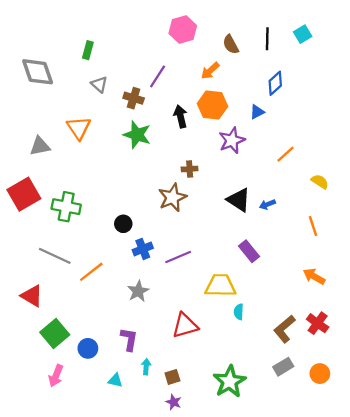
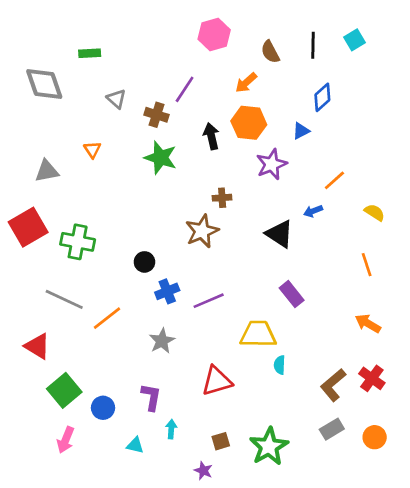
green rectangle: (88, 50) -> (90, 53), moved, turned 72
orange triangle: (79, 128) -> (92, 150), size x0.6
blue arrow: (267, 204) -> (313, 211), moved
brown square: (172, 377) -> (221, 441), moved

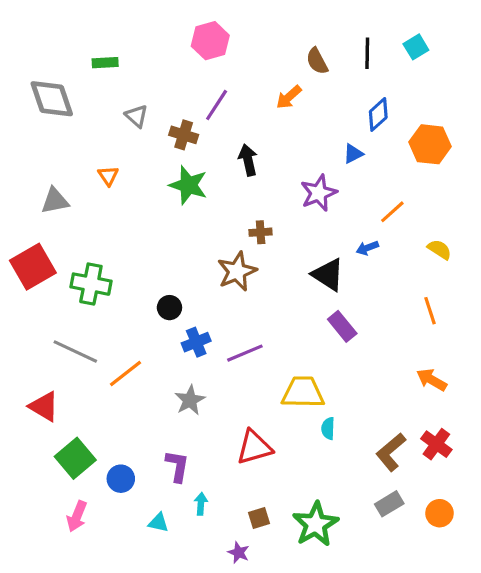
pink hexagon: (214, 35) -> (210, 41), moved
orange hexagon: (249, 123) -> (430, 144), moved
purple rectangle: (292, 294) -> (342, 326), moved

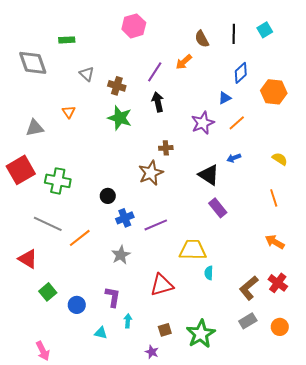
purple line: (217, 105) -> (155, 72), moved
orange line: (392, 212) -> (237, 123), moved
green square: (75, 458) -> (48, 292), size x0.7
pink arrow: (77, 516) -> (43, 351), moved, turned -48

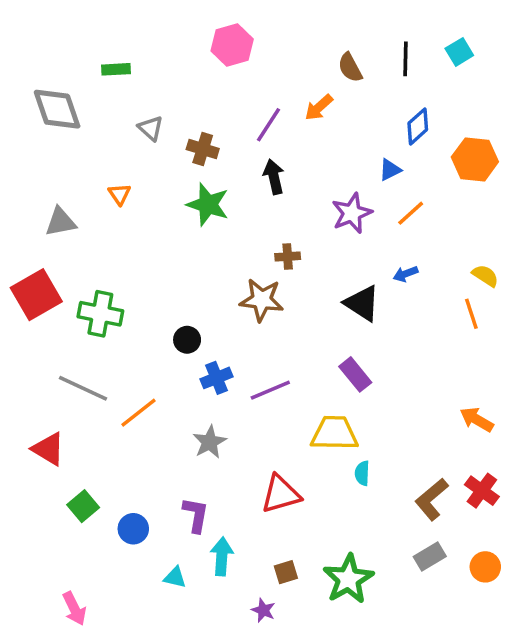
brown star: (151, 173) -> (262, 300), turned 30
orange line: (274, 198) -> (471, 314), moved
purple rectangle: (218, 208) -> (355, 374), moved
cyan arrow: (128, 321) -> (222, 556), size x1.5

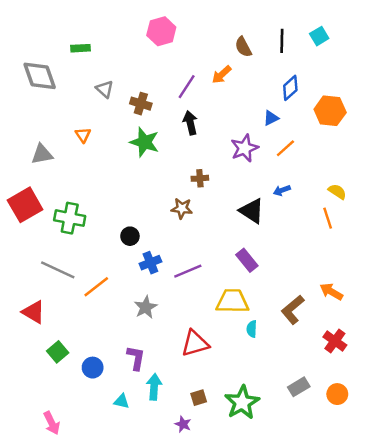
brown star: (262, 300) -> (182, 208), size x0.7
brown L-shape: (432, 499) -> (293, 310), moved

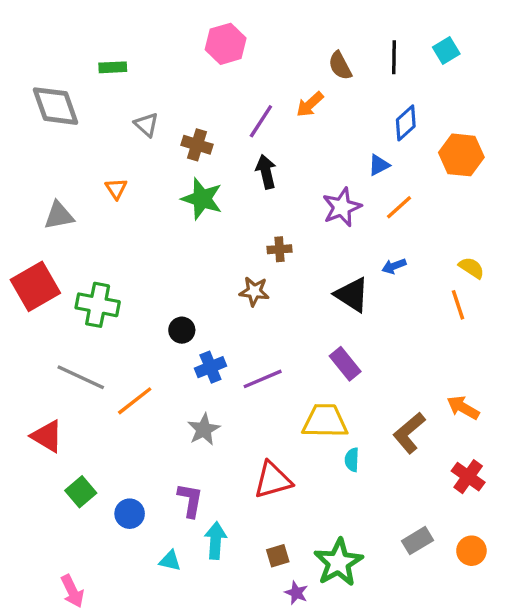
purple star: (183, 424) -> (296, 593), moved

